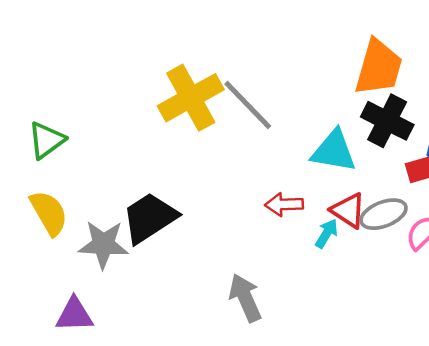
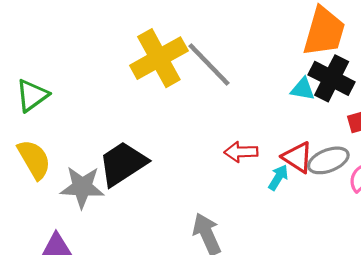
cyan triangle: (334, 151) -> (303, 89), moved, size x0.6

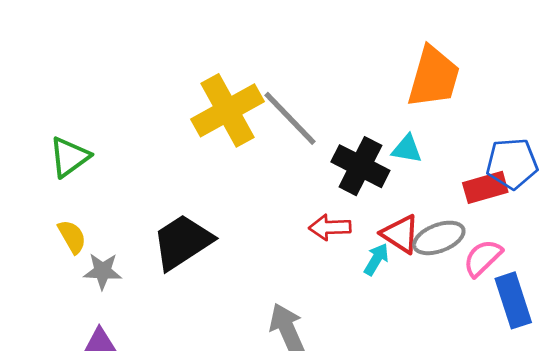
black cross: (332, 78) -> (360, 166), moved
yellow semicircle: (34, 159) -> (72, 237), size x0.7
gray star: (82, 187) -> (103, 271), moved, size x0.7

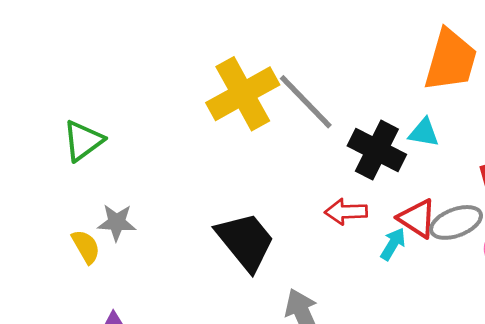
yellow semicircle: (72, 237) -> (86, 247), moved
black trapezoid: (182, 242) -> (245, 241), moved, turned 84
gray star: (103, 271) -> (117, 222), moved

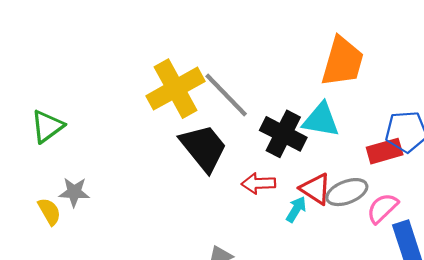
cyan triangle: (424, 133) -> (321, 120), size x1.5
black trapezoid: (245, 241) -> (204, 148), moved

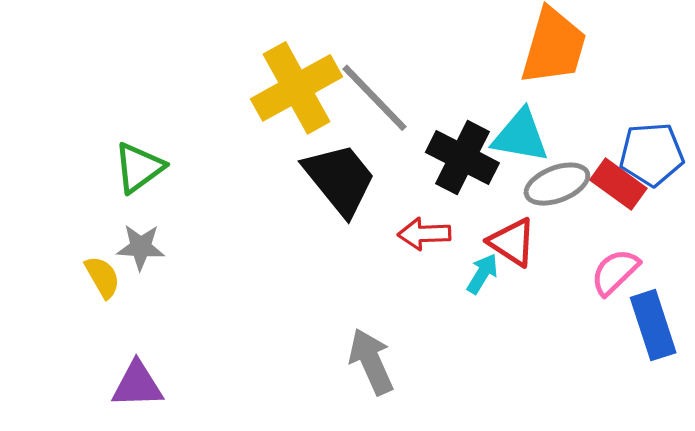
green triangle: (47, 126) -> (139, 167), moved
red rectangle: (385, 151) -> (618, 184), turned 52
gray ellipse: (347, 192) -> (557, 184), moved

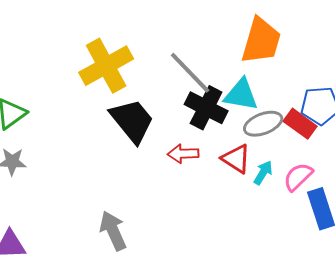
gray line: (375, 98) -> (190, 73), moved
cyan arrow: (482, 274) -> (263, 173), moved
gray arrow: (371, 362) -> (113, 231), moved

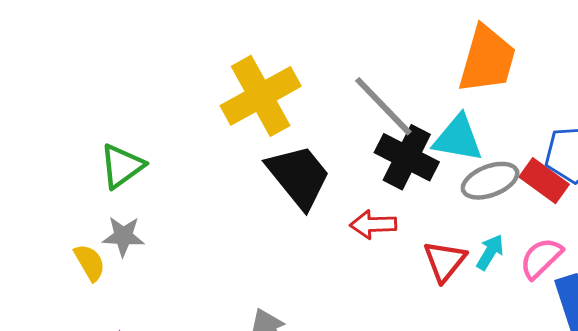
red triangle: (236, 159) -> (445, 261), moved, turned 36

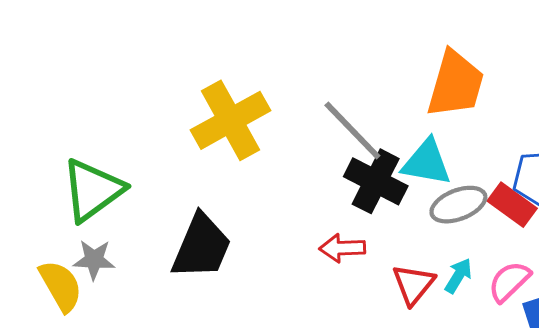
green triangle: (122, 166) -> (93, 190), size x1.4
black trapezoid: (299, 176) -> (201, 247), moved, turned 62
yellow semicircle: (90, 262) -> (61, 286), size x1.4

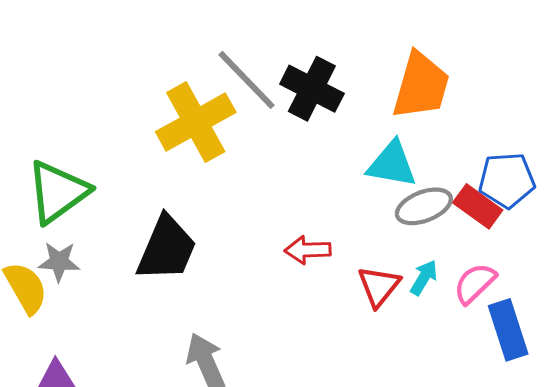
gray line: (352, 131) -> (247, 80), moved
black cross: (376, 181) -> (312, 89), moved

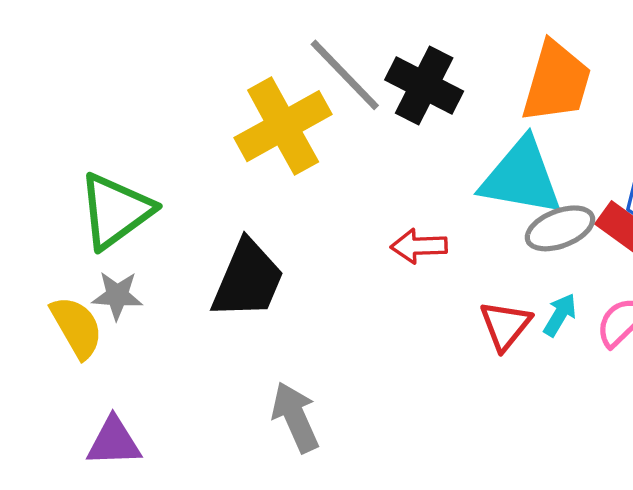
cyan triangle: (392, 164) -> (521, 177), size x1.4
red arrow: (308, 250) -> (419, 246), moved

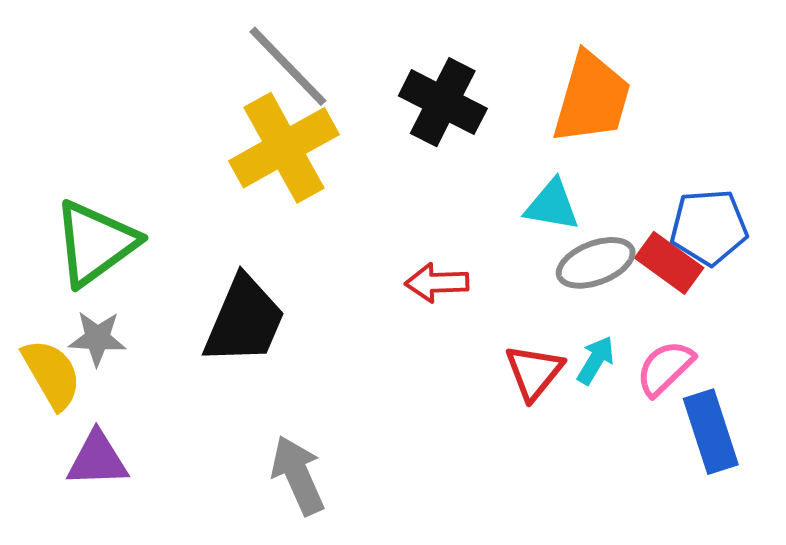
gray line: (345, 75) -> (288, 66), moved
cyan triangle: (521, 177) -> (552, 205), size x0.6
purple triangle: (114, 442) -> (97, 459), moved

